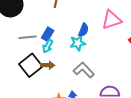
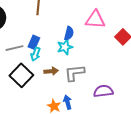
pink triangle: (111, 20) -> (95, 20), turned 30
brown arrow: (48, 65) -> (51, 71), moved
gray L-shape: (84, 70) -> (75, 73), turned -45

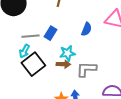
cyan star: (65, 47) -> (67, 53), moved
cyan arrow: (36, 54) -> (24, 51), moved

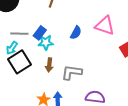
cyan star: (67, 53) -> (46, 43), moved
brown arrow: (63, 64) -> (49, 65), turned 88

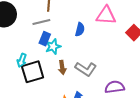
gray line: (19, 34) -> (41, 22), moved
black square: (19, 62) -> (33, 72), turned 30
gray L-shape: (72, 72) -> (86, 69), turned -140

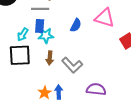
blue rectangle: (45, 39) -> (40, 26), turned -32
cyan arrow: (22, 60) -> (23, 34), moved

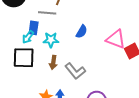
pink triangle: (105, 18) -> (116, 39), moved
blue rectangle: (40, 26) -> (34, 28), moved

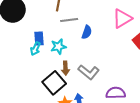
gray line: (47, 13) -> (69, 20), moved
pink triangle: (116, 39) -> (122, 19), moved, turned -40
black square: (24, 58) -> (54, 83), moved, turned -30

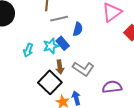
blue rectangle: (39, 38) -> (63, 43), moved, turned -32

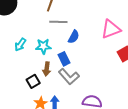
blue rectangle: (63, 43) -> (64, 59), moved
black square: (50, 82) -> (33, 81), size x0.6

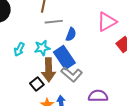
blue rectangle: (64, 59) -> (64, 58), size x1.6
brown arrow: (47, 69) -> (49, 70), size x1.6

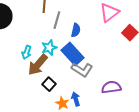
gray line: (54, 22) -> (57, 20), turned -60
brown arrow: (49, 70) -> (38, 65), moved, turned 50

